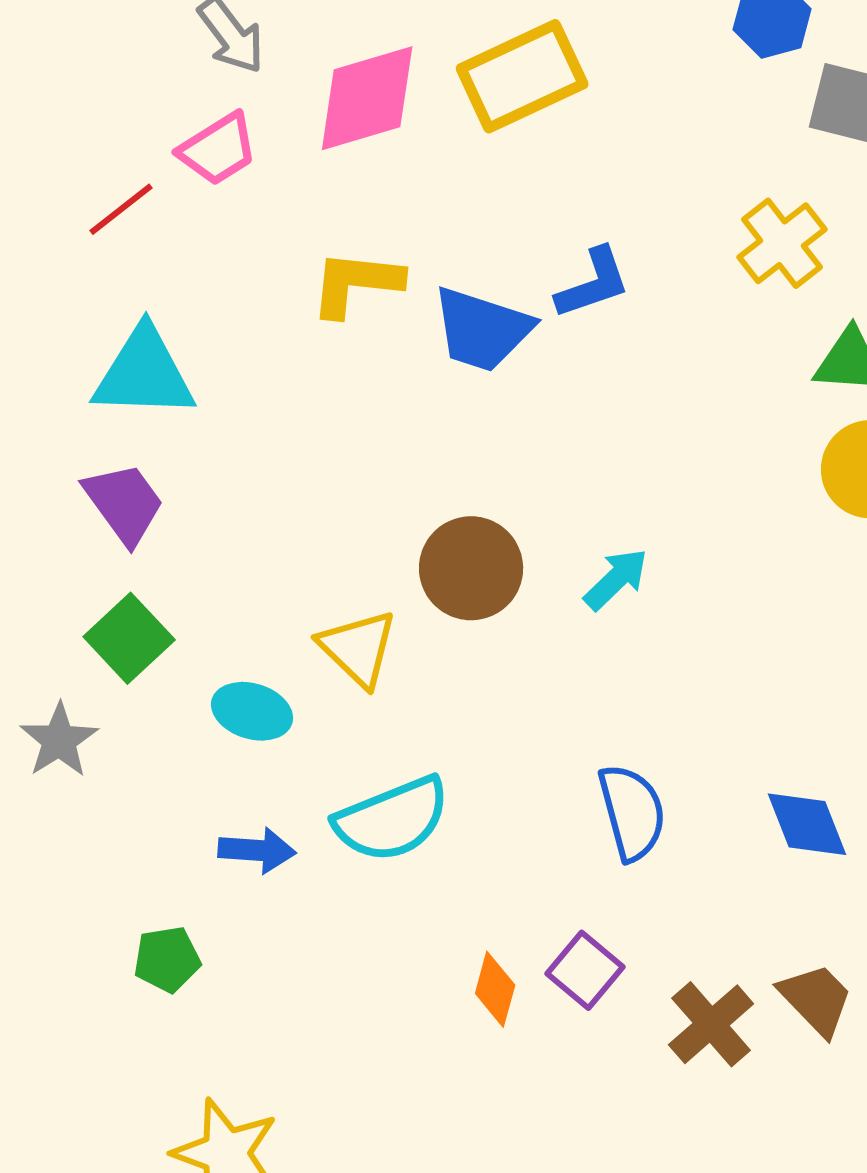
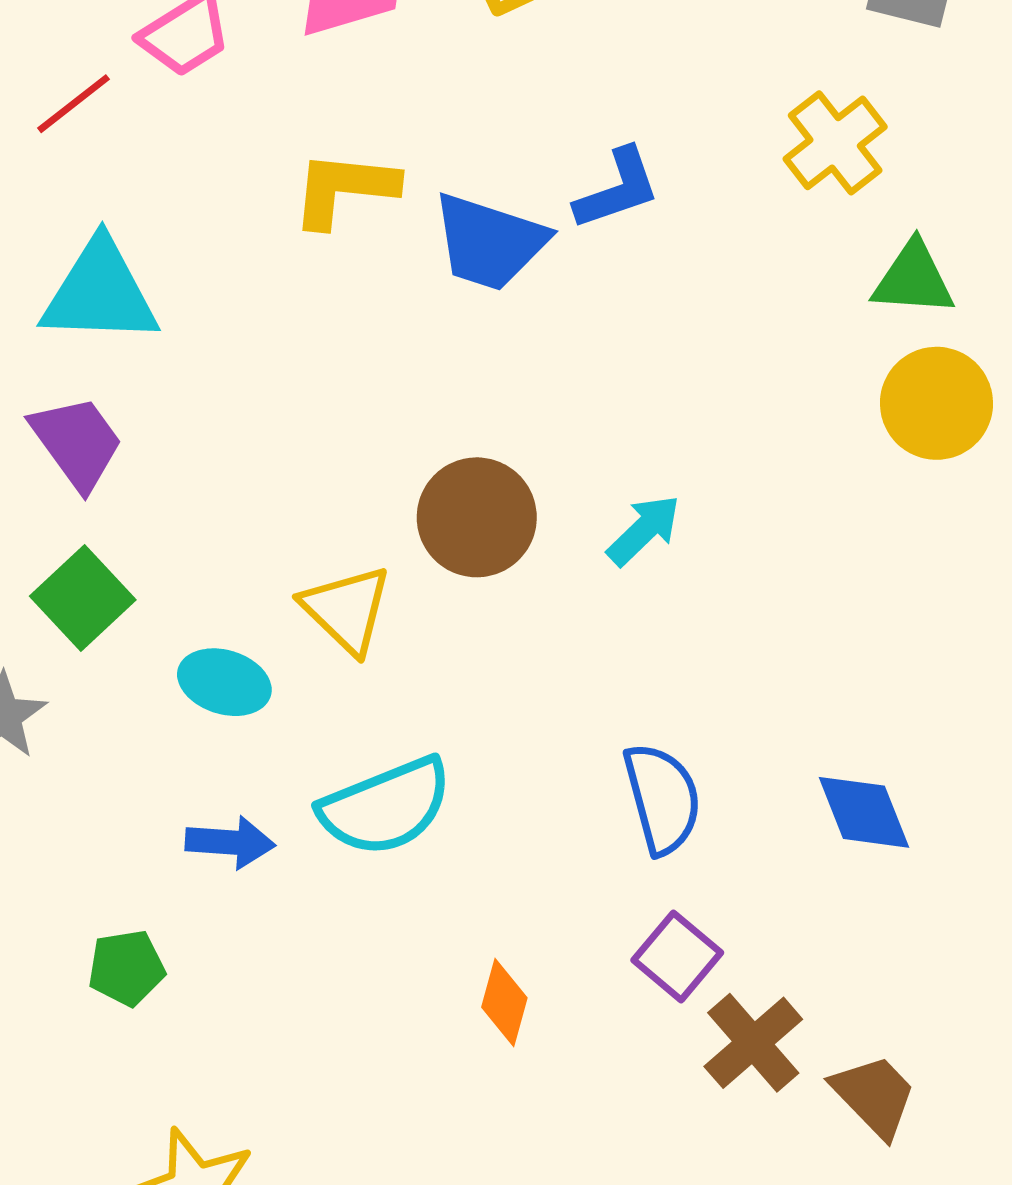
purple square: (585, 970) -> (677, 956), moved
brown trapezoid: (816, 999) -> (874, 1096), moved

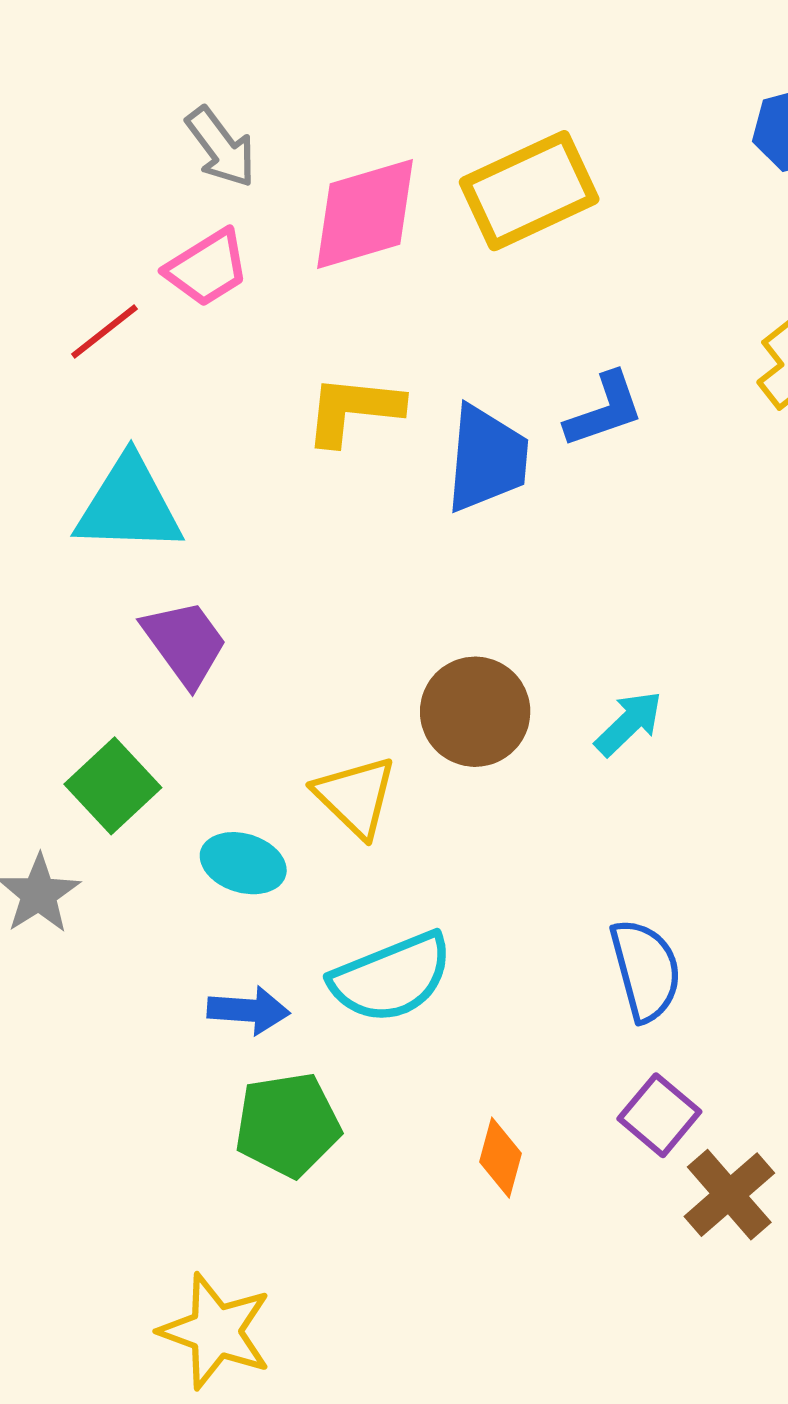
blue trapezoid: (489, 242) -> (487, 459), turned -103
purple trapezoid: (77, 442) -> (185, 643), moved
green pentagon: (126, 968) -> (288, 1125), moved, size x1.5

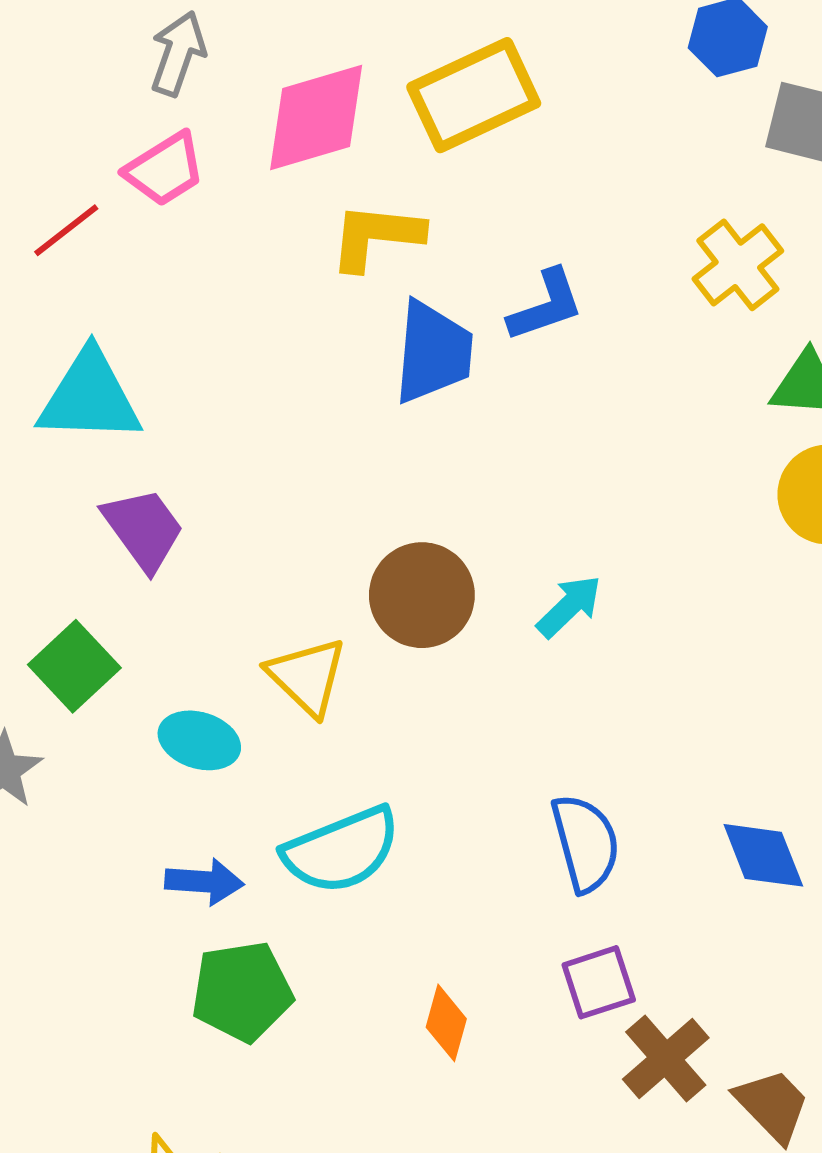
gray arrow: (221, 147) -> (178, 53), turned -124
yellow L-shape: (353, 410) -> (376, 236), moved
purple square: (659, 1115) -> (599, 982), turned 32

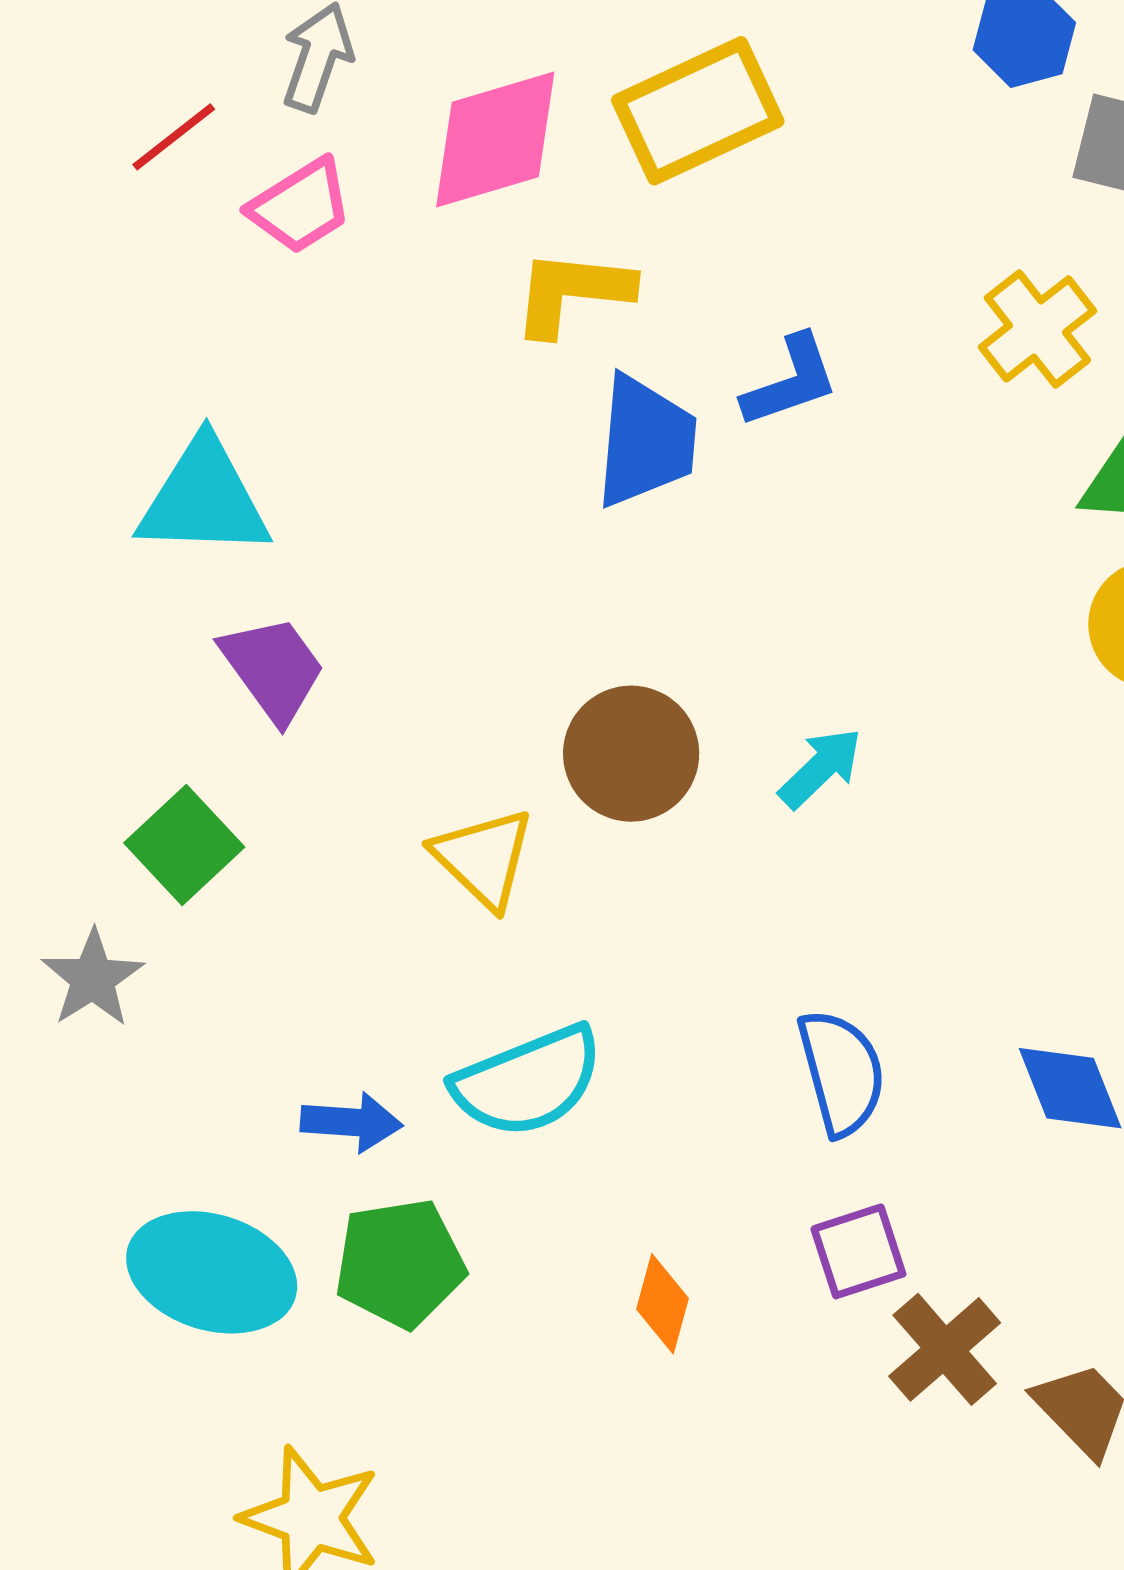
red line: (66, 230) -> (174, 137), moved
cyan ellipse: (199, 740) -> (212, 1272), moved, size x1.6

